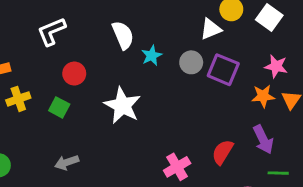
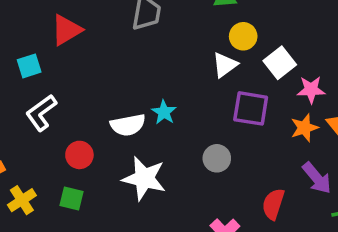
white square: (269, 17) -> (280, 63), moved, turned 30
white semicircle: (123, 35) -> (128, 125), moved, turned 116
gray circle: (191, 62) -> (217, 158), moved

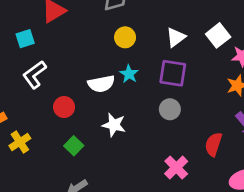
yellow circle: (243, 36) -> (125, 37), moved
purple square: (251, 108) -> (173, 73), moved
white star: (144, 178) -> (114, 125), size x0.7
green square: (72, 198) -> (74, 146), moved, turned 30

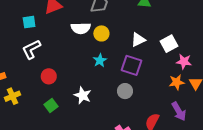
white semicircle: (101, 84) -> (81, 28), moved

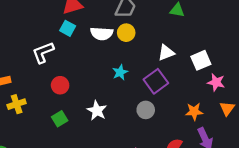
cyan square: (29, 22) -> (68, 28), moved, turned 32
yellow circle: (101, 33) -> (126, 33), moved
purple square: (132, 65) -> (156, 81), turned 30
orange star: (177, 82) -> (194, 112), moved

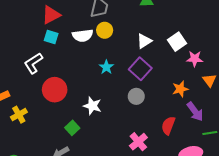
red circle: (60, 85) -> (55, 90), size x1.5
green square: (60, 119) -> (72, 128), moved

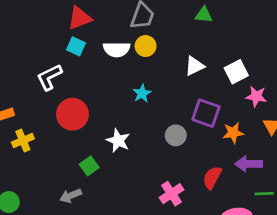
purple square: (140, 69) -> (206, 113), moved, turned -30
purple arrow: (195, 112) -> (249, 164), turned 120

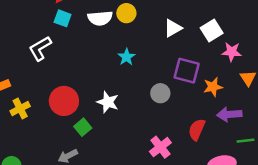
red circle: (72, 114) -> (64, 101), moved

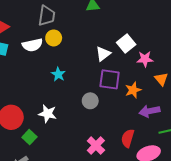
white triangle: (173, 28) -> (103, 54), moved
red semicircle: (197, 129) -> (128, 138), moved

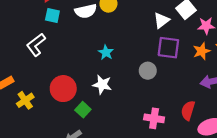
cyan star: (58, 74) -> (106, 52), moved
orange star: (133, 90) -> (202, 51), moved
pink cross: (96, 145) -> (154, 118), turned -36

